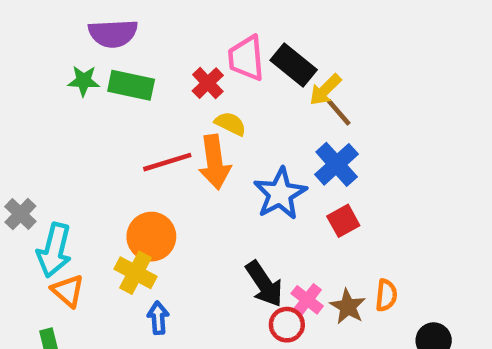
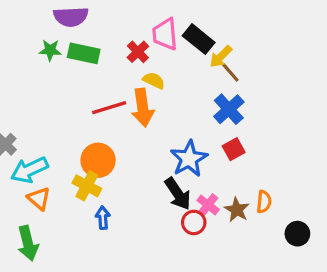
blue star: (280, 194) -> (189, 159), moved
cyan arrow: (54, 250) -> (29, 170), turned 51

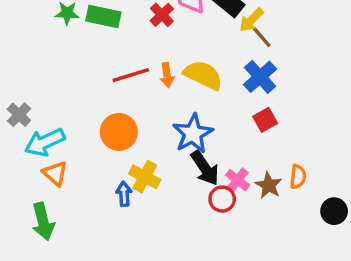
yellow semicircle: (154, 80) -> (203, 75), moved, size x1.6
orange arrow: (143, 108) -> (167, 75), size x0.6
blue star: (189, 159) -> (193, 134), moved
yellow cross: (87, 186) -> (145, 177), moved

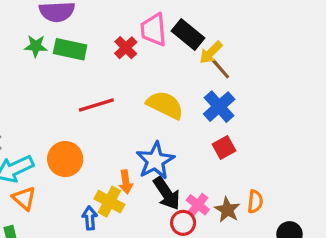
orange arrow: (167, 75) -> (126, 182), moved
orange circle: (119, 132) -> (65, 159), moved

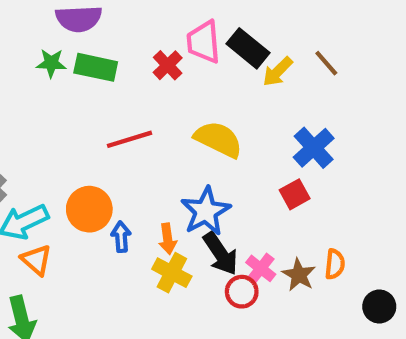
brown line: (221, 69) -> (326, 63), moved
blue cross: (219, 107) -> (314, 148), moved
yellow cross: (109, 202) -> (172, 273), moved
blue arrow: (90, 218) -> (121, 237), moved

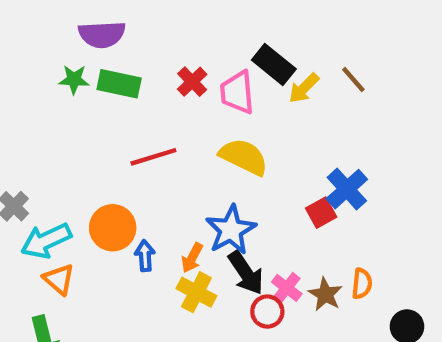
pink trapezoid: (204, 42) -> (237, 92), moved
blue cross: (314, 148) -> (347, 189), moved
orange arrow: (168, 239) -> (192, 258), turned 36

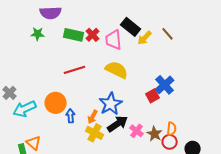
green rectangle: (119, 84) -> (74, 35), moved
black arrow: (246, 273) -> (118, 124), turned -90
orange triangle: (59, 279) -> (34, 143), moved
red circle: (267, 312) -> (170, 142), moved

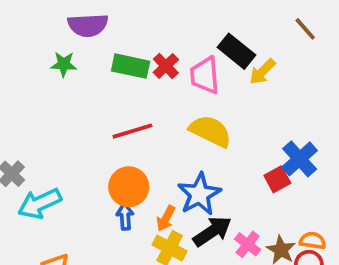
brown line: (168, 34) -> (305, 29), moved
orange circle: (56, 103) -> (129, 187), moved
orange semicircle: (172, 129) -> (313, 241), turned -88

